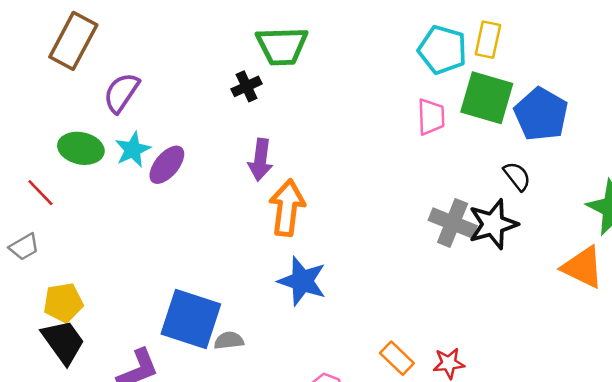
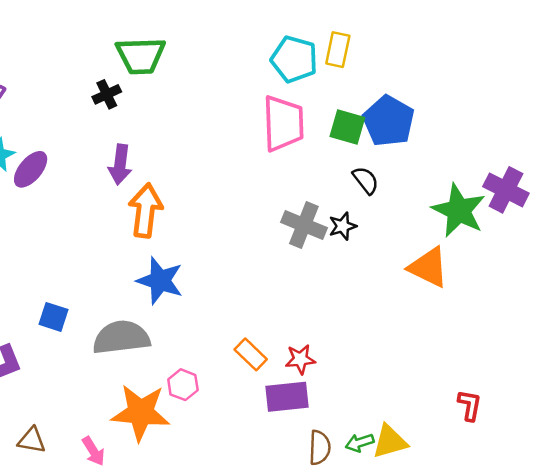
green square: (487, 98) -> (347, 127), moved, size x0.7
pink trapezoid: (431, 117) -> (283, 123), size x1.6
black star: (493, 224) -> (343, 226), size x0.6
blue square: (191, 319) -> (54, 317), size x0.5
gray semicircle: (229, 340) -> (121, 337), moved, size x2.0

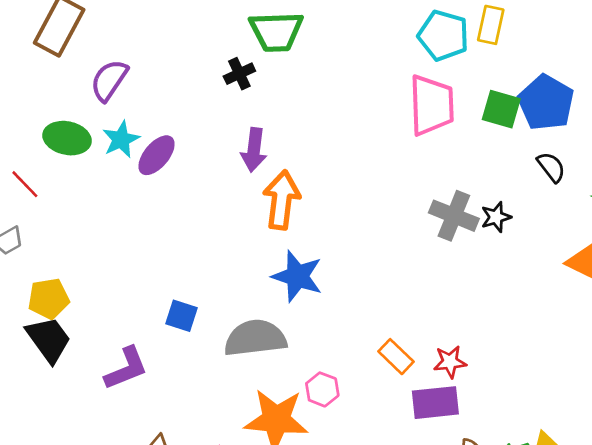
black semicircle: (366, 180) -> (551, 167), moved

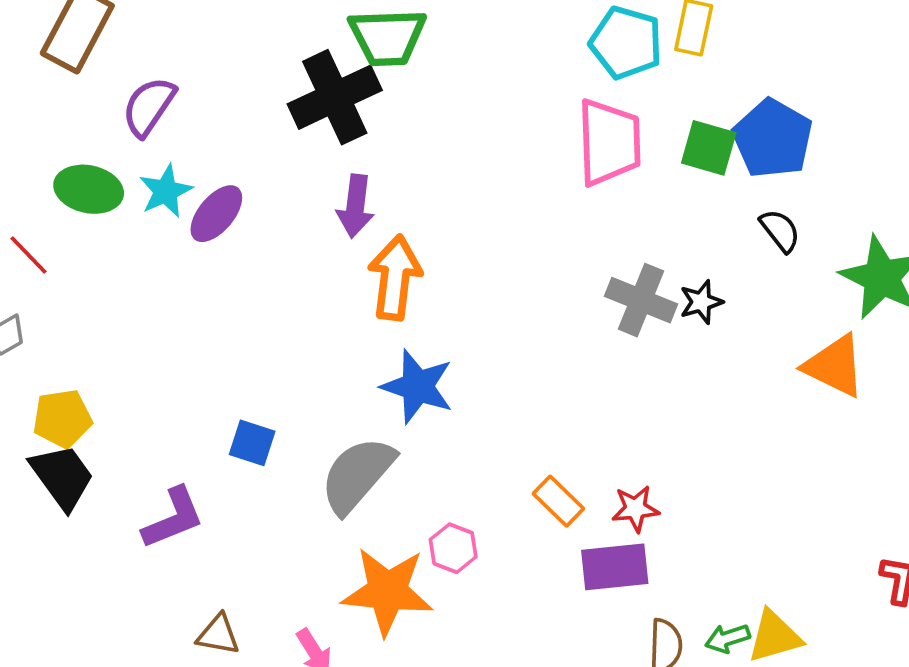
black cross: (239, 74) -> (335, 97), size x2.0
gray semicircle: (255, 338) -> (357, 475), turned -42

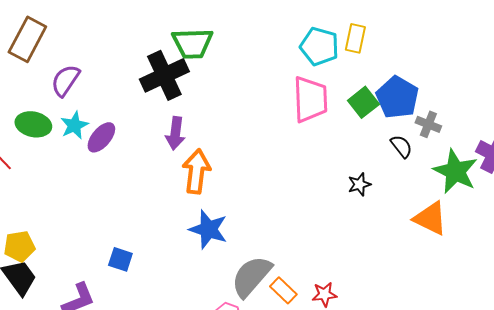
green square: (709, 148) -> (363, 102), turned 36
gray cross: (641, 300) -> (428, 124), moved, size x0.7
gray semicircle: (357, 475) -> (251, 276), moved

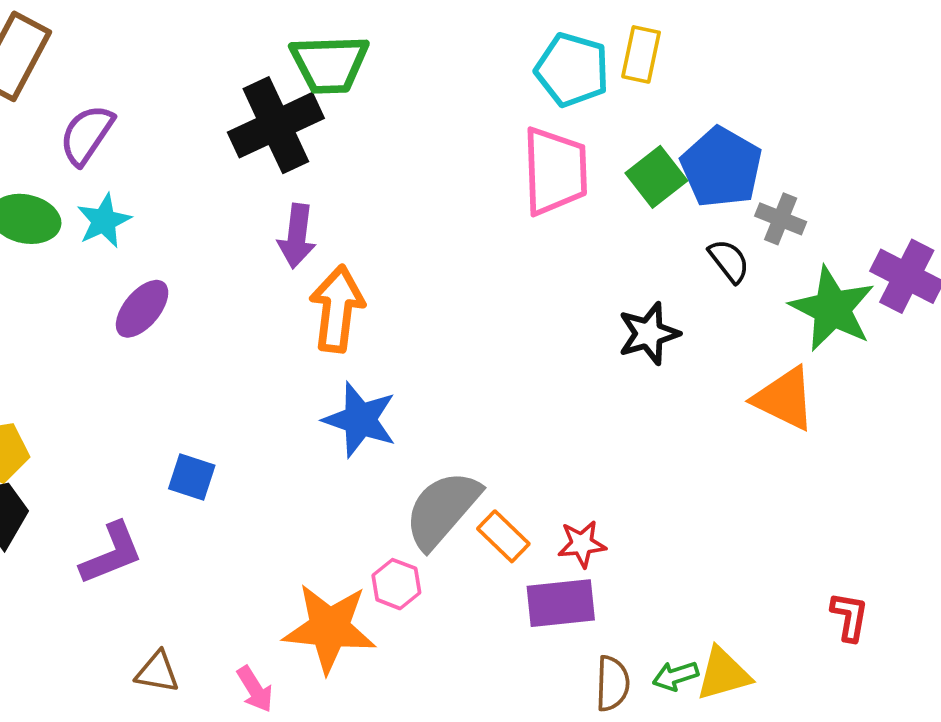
purple ellipse: (101, 137) -> (142, 309), moved
black star: (359, 184) -> (649, 334), size x1.4

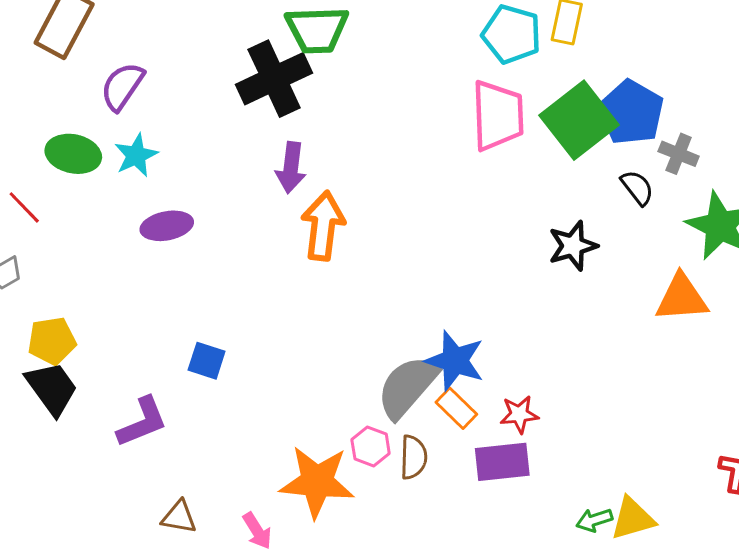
green square: (656, 177) -> (579, 120), size x1.6
purple ellipse: (142, 309) -> (167, 226), turned 39
orange triangle: (784, 399) -> (682, 298), turned -30
blue star: (360, 420) -> (455, 361), moved
brown semicircle: (612, 683) -> (413, 457), moved

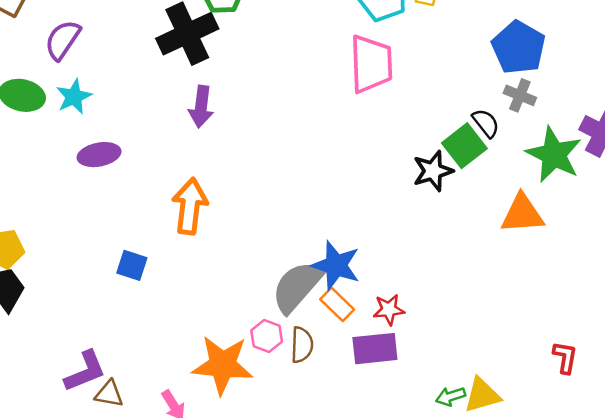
blue pentagon: (631, 112) -> (519, 47), moved
green square: (579, 120) -> (464, 146), moved, size x0.7
orange arrow: (323, 226) -> (190, 206), moved
purple L-shape: (142, 422) -> (85, 371), moved

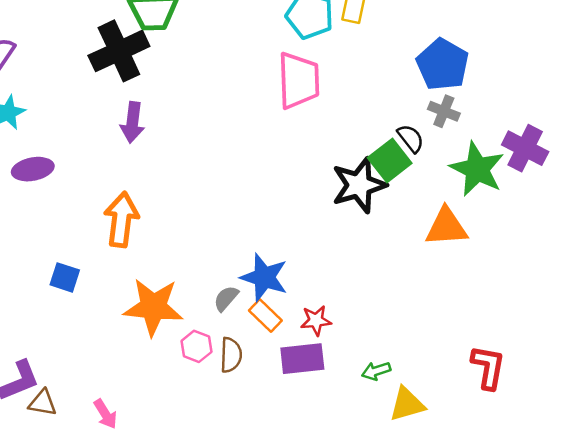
black star: (433, 171) -> (359, 185), size x1.4
gray semicircle: (297, 287) -> (226, 298), size x0.5
red L-shape: (565, 357) -> (488, 367), size x1.4
orange star: (223, 365) -> (153, 307), moved
green arrow: (451, 396) -> (376, 371), moved

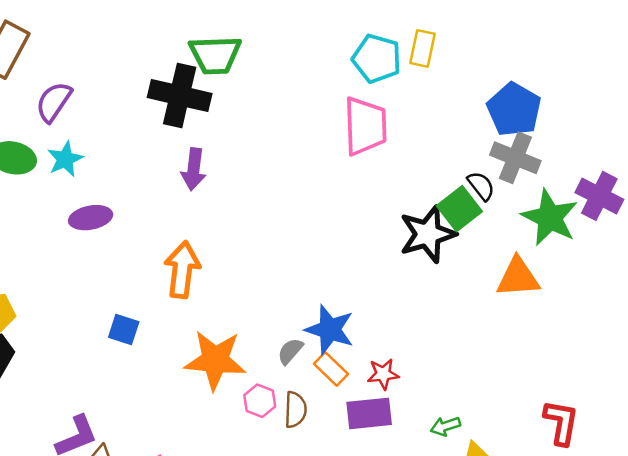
black cross: (119, 51) -> (180, 96), turned 38
gray cross: (444, 111) -> (515, 158), size x1.5

